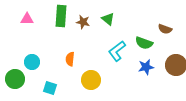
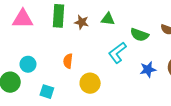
pink triangle: (27, 19) -> (23, 19), size x1.5
green triangle: (108, 19) -> (108, 19), turned -32
green semicircle: (144, 43) -> (139, 35), moved

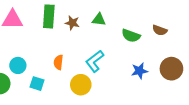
cyan L-shape: (117, 53) -> (95, 61), moved
cyan square: (47, 92) -> (37, 84), moved

